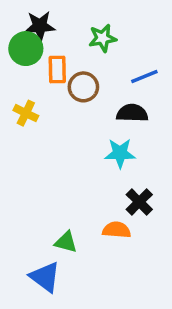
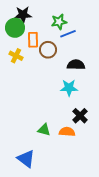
blue line: (144, 76) -> (68, 34), moved
yellow cross: (26, 113) -> (16, 56), moved
green triangle: (66, 242) -> (44, 130), moved

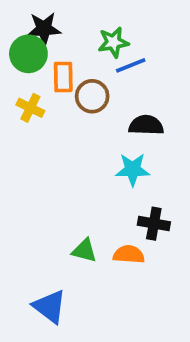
black cross: (80, 116) -> (154, 224), turned -35

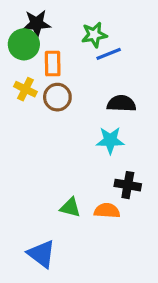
brown circle: (92, 96) -> (57, 97), moved

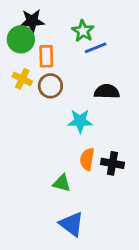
green star: (94, 35) -> (83, 31), turned -30
cyan star: (110, 140) -> (80, 121), moved
orange semicircle: (107, 211) -> (87, 159), moved, turned -85
blue triangle: (41, 254) -> (72, 224), moved

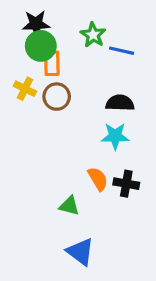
green circle: (21, 39) -> (41, 46), moved
blue line: (96, 48) -> (122, 51), moved, turned 35
cyan star: (80, 121) -> (115, 136), moved
orange semicircle: (87, 159) -> (98, 179), turned 140

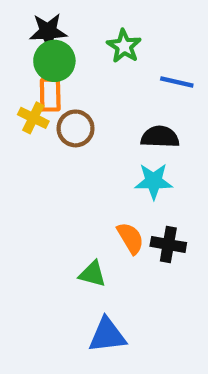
blue line: (122, 51) -> (177, 82), moved
orange rectangle: (52, 63) -> (50, 95), moved
blue triangle: (80, 252) -> (107, 335), turned -44

